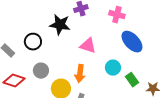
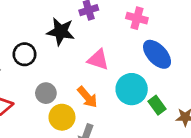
cyan circle: (113, 68) -> (132, 89), size x1.5
gray circle: (41, 71) -> (46, 93), moved
orange arrow: (80, 74) -> (87, 97), turned -48

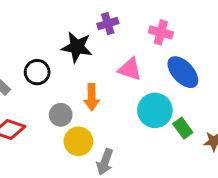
pink triangle: (98, 60) -> (130, 69), moved
orange arrow: (87, 97) -> (92, 97), moved, turned 40

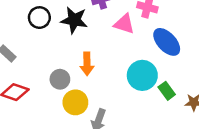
pink triangle: (130, 69) -> (124, 24), moved
black circle: (37, 72) -> (39, 18), moved

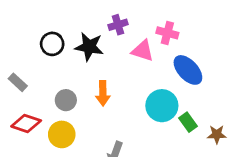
gray circle: (60, 79) -> (66, 100), moved
yellow circle: (75, 102) -> (62, 134), moved

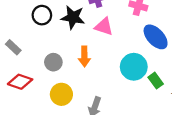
pink triangle: (143, 51) -> (104, 27), moved
yellow circle: (62, 134) -> (61, 94), moved

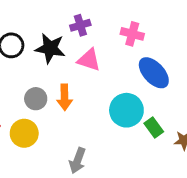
gray circle: (53, 62) -> (36, 99), moved
yellow circle: (61, 94) -> (24, 133), moved

